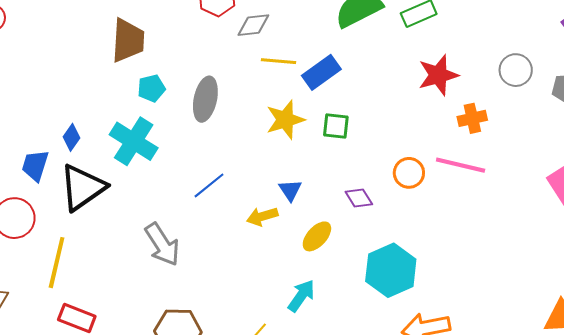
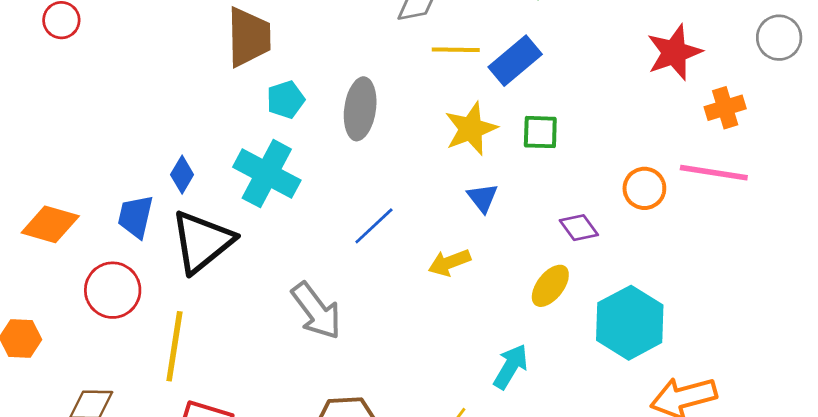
blue triangle: (290, 190) -> (483, 198), moved
yellow ellipse: (317, 236) -> (550, 286), moved

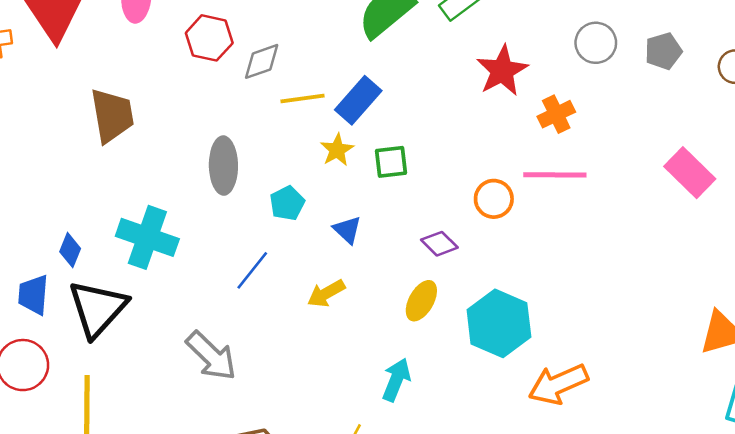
cyan pentagon: (286, 100) -> (287, 203), moved
yellow star: (471, 129) -> (337, 150), moved, size x0.7

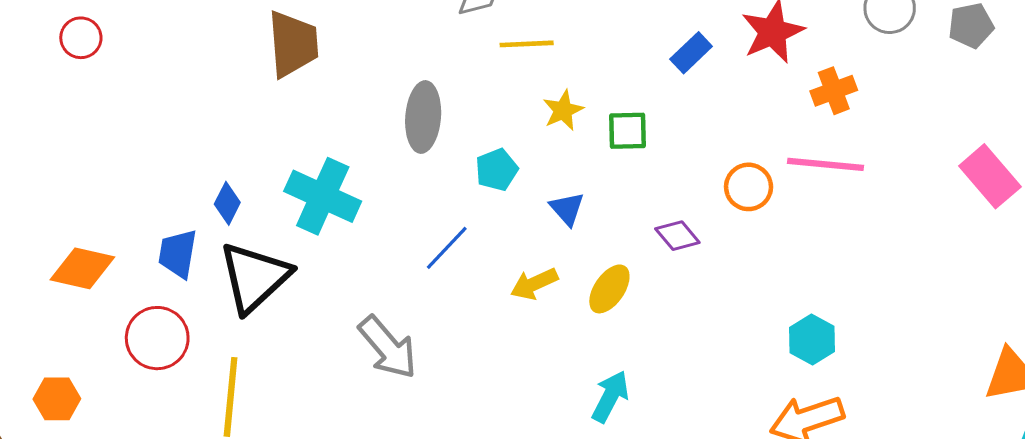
blue rectangle: (358, 100) -> (691, 53), moved, size x0.7
yellow ellipse: (421, 301) -> (609, 289), moved
cyan hexagon: (499, 323) -> (812, 340), moved, size x0.6

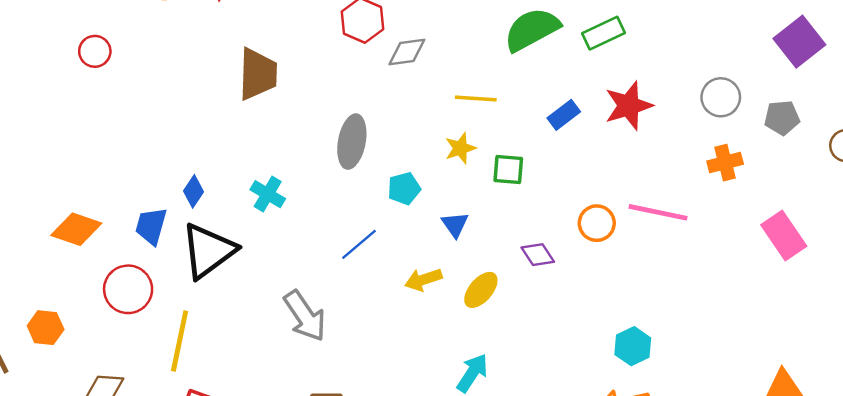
yellow line: (527, 44) -> (476, 98), moved
orange cross: (834, 91) -> (725, 163), moved
cyan cross: (323, 196) -> (268, 194), size x0.6

